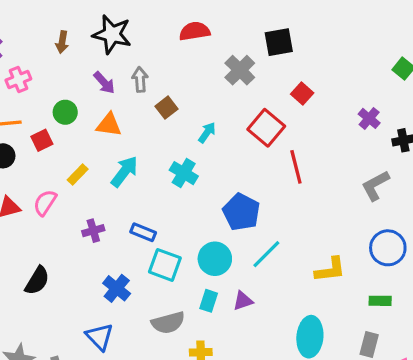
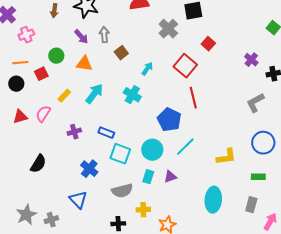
red line: (296, 167) -> (193, 98), moved

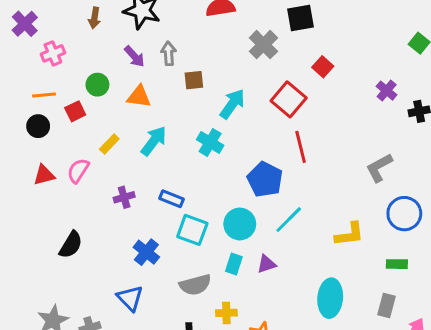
brown square: (121, 53) -> (194, 80), turned 32
cyan arrow: (147, 69) -> (232, 104), size x1.5
gray L-shape: (255, 103) -> (379, 168), moved

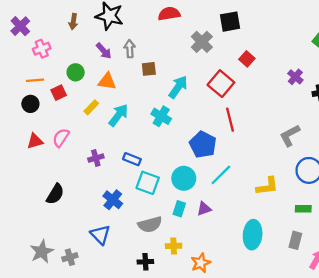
yellow rectangle: (109, 144) -> (91, 107), moved

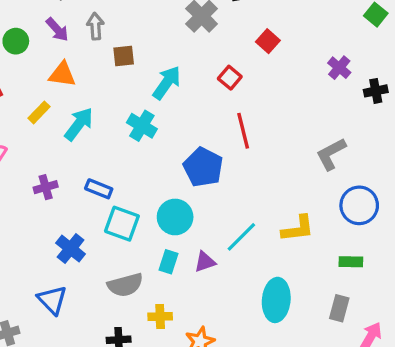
green circle: (76, 72) -> (16, 41), moved
red square: (221, 84) -> (230, 78), size x0.6
cyan line: (221, 175) -> (241, 237), moved

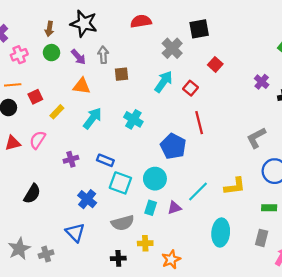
green circle: (16, 41) -> (52, 53), moved
cyan arrow: (167, 83) -> (164, 82), moved
yellow rectangle: (39, 112) -> (57, 112), moved

